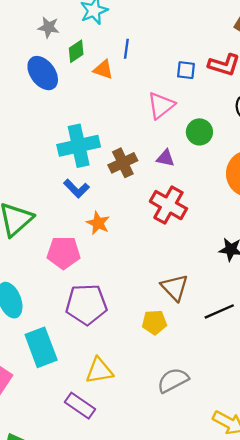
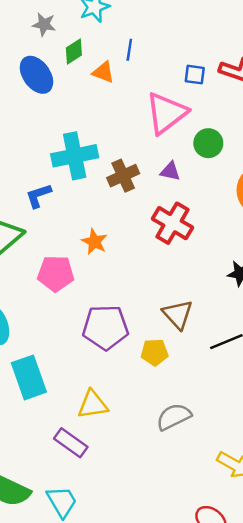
pink triangle: (161, 105) -> (166, 113), size x1.4
blue L-shape: (76, 189) -> (39, 196), moved, turned 115
purple pentagon: (86, 304) -> (105, 327), moved

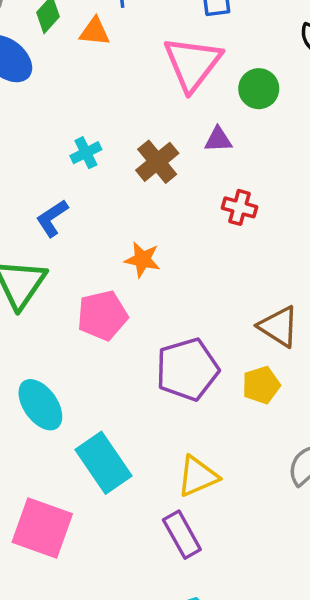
cyan cross: (75, 156) -> (86, 153), size x0.5
red cross: (172, 223) -> (240, 207), size x0.6
purple rectangle: (71, 443) -> (182, 535), turned 40

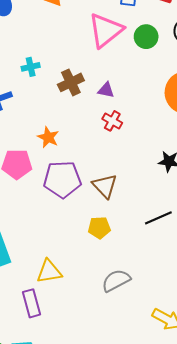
green circle: (259, 89) -> (146, 37), moved
purple triangle: (218, 140) -> (106, 90), moved
brown triangle: (279, 327) -> (105, 186), moved
purple pentagon: (187, 369) -> (62, 179), moved

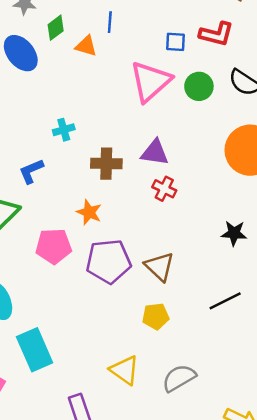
brown cross: (71, 82) -> (106, 164), moved, turned 30
purple triangle: (106, 90) -> (155, 153), size x1.4
yellow triangle: (49, 272) -> (125, 370), moved, turned 48

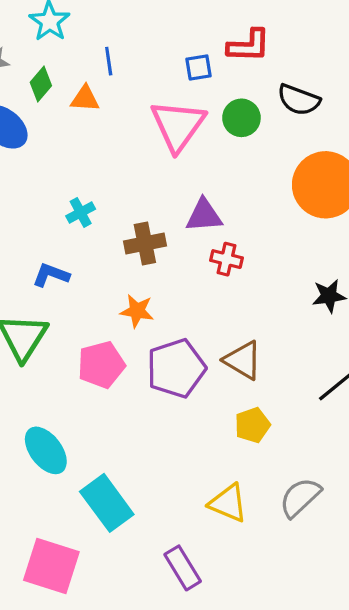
blue L-shape: (31, 171) -> (51, 275), turned 56

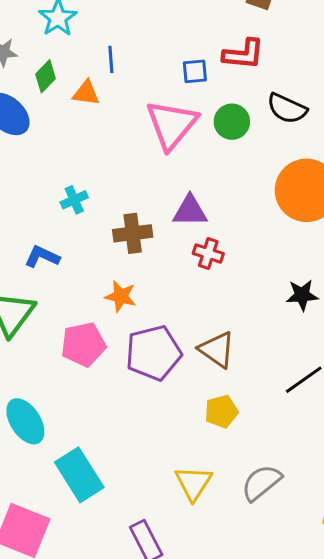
yellow triangle: (228, 503) -> (193, 483), turned 36

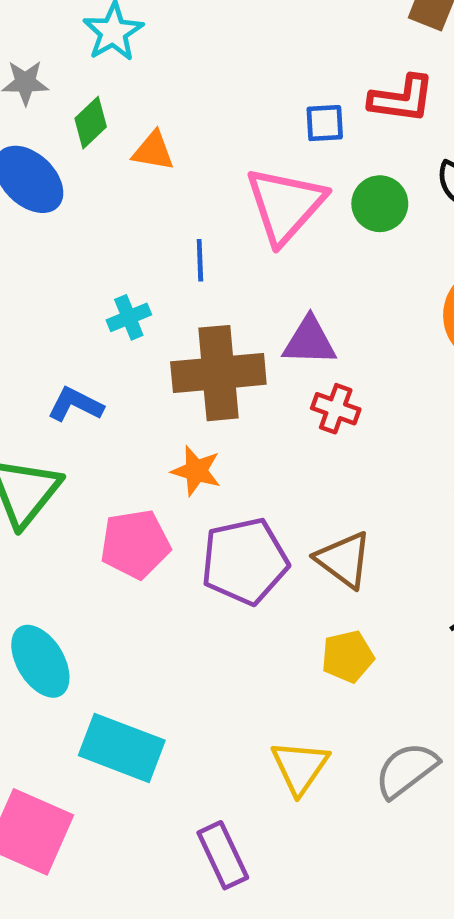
blue line: (111, 59) -> (200, 260), moved
brown cross: (133, 233) -> (218, 373), size x1.5
cyan rectangle: (79, 475) -> (122, 748), turned -39

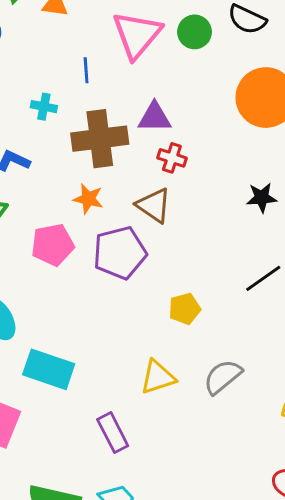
cyan cross: (129, 317) -> (44, 107), turned 35
brown triangle: (344, 560) -> (154, 205), moved
yellow triangle: (300, 767) -> (158, 377), turned 39

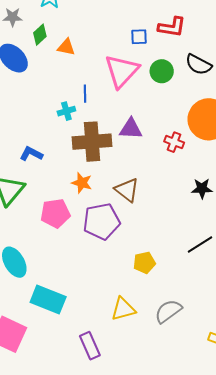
cyan cross: (44, 107) -> (66, 111), moved, turned -30
red cross: (172, 158) -> (174, 142), moved

